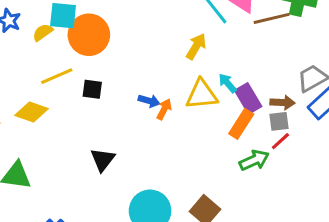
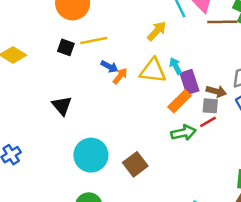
yellow line: (57, 76) -> (94, 40), moved
black triangle: (103, 160) -> (62, 106), turned -30

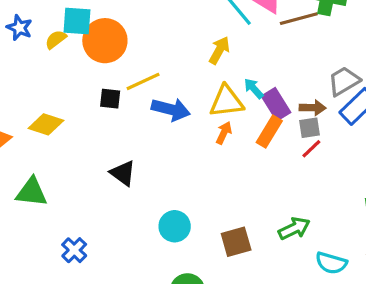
blue arrow: (109, 67) -> (171, 109), size x1.6
orange arrow: (120, 76) -> (224, 133), moved
green arrow: (184, 133) -> (294, 228), moved
cyan circle: (91, 155) -> (175, 226), size x0.7
brown square: (135, 164) -> (236, 242), moved, turned 35

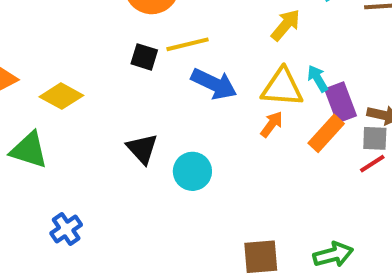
yellow diamond: (46, 124) -> (61, 96), moved
cyan circle: (175, 226) -> (192, 171), moved

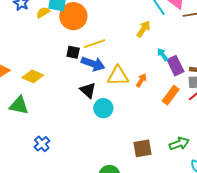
blue arrow: (214, 84) -> (93, 64), moved
yellow triangle: (282, 87) -> (118, 76), moved
orange rectangle: (326, 133) -> (171, 95), moved
black triangle: (142, 149) -> (88, 90), moved

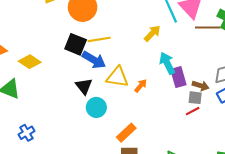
black square: (73, 52) -> (76, 44), size x1.5
cyan arrow: (163, 55) -> (167, 63), size x1.5
orange rectangle: (171, 95) -> (126, 133), moved

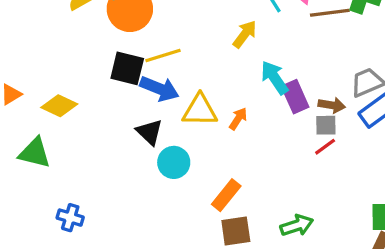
blue cross: (26, 133) -> (70, 218), turned -35

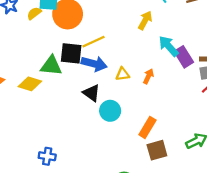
yellow triangle: (200, 110) -> (123, 74), size x0.6
green triangle: (35, 153) -> (51, 66), moved

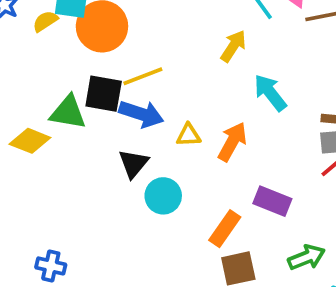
purple rectangle: (184, 57) -> (272, 201), moved, turned -40
orange arrow: (148, 76) -> (232, 142), size x1.5
black triangle: (91, 93) -> (133, 163), turned 30

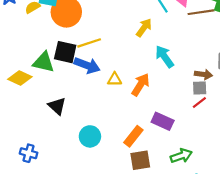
black triangle: (133, 163) -> (57, 106), moved, turned -30
cyan circle: (163, 196) -> (90, 136), moved

